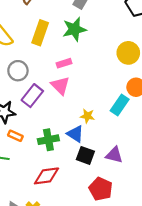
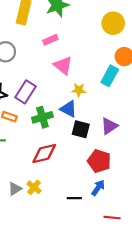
pink triangle: (60, 86) -> (63, 66), moved
purple rectangle: (32, 96) -> (26, 92), moved
purple triangle: (114, 155) -> (109, 126), turned -42

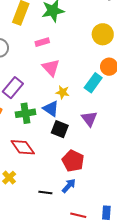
purple triangle: (109, 126) -> (89, 119), moved, turned -42
red diamond: (44, 153) -> (23, 147), turned 60

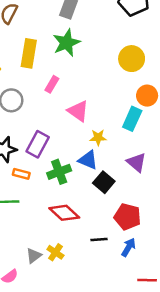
pink rectangle: (42, 42) -> (52, 84), moved, turned -32
black square: (60, 129) -> (104, 182), turned 30
black line: (45, 192) -> (99, 239), moved

